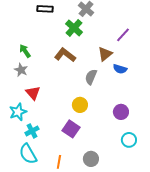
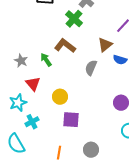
green arrow: (25, 51) -> (46, 60), moved
yellow circle: (80, 105) -> (60, 97), moved
purple square: (71, 129) -> (71, 120), turned -30
cyan semicircle: (28, 154) -> (16, 144), moved

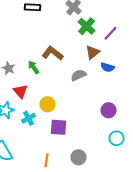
green cross: (74, 19) -> (86, 26), moved
gray semicircle: (91, 68) -> (78, 75), turned 42
cyan cross: (32, 122) -> (28, 118), moved

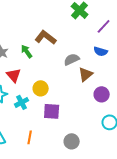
purple line: (110, 33) -> (104, 26), moved
brown triangle: (92, 52) -> (86, 74), moved
orange line: (46, 160) -> (30, 137), moved

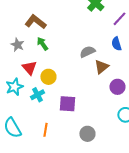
brown L-shape: (46, 37) -> (35, 22), moved
blue semicircle: (101, 51) -> (116, 44), turned 56
yellow circle: (41, 88) -> (48, 77), moved

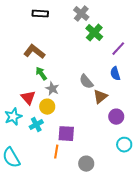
gray star: (17, 45) -> (52, 89), moved
gray semicircle: (87, 52) -> (86, 82), turned -105
orange line: (45, 130) -> (56, 152), moved

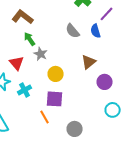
blue semicircle: (115, 74) -> (96, 31), moved
gray semicircle: (86, 82) -> (73, 31), moved
yellow circle: (47, 107) -> (56, 74), moved
orange line: (56, 152) -> (45, 117), turned -40

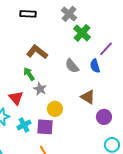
brown L-shape: (23, 17) -> (37, 52), moved
brown triangle: (89, 62) -> (88, 97), turned -49
purple square: (55, 99) -> (45, 127), moved

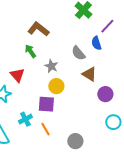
gray semicircle: (72, 66) -> (78, 53), moved
gray star: (40, 89) -> (51, 66), moved
cyan cross: (24, 125) -> (25, 119), moved

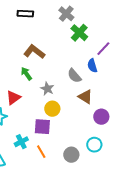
red triangle: (17, 75) -> (13, 98), turned 35
cyan circle: (113, 122) -> (94, 145), moved
gray circle: (75, 141) -> (71, 155), moved

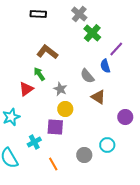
red triangle: (13, 98) -> (26, 89), moved
purple circle: (101, 117) -> (125, 117), moved
orange line: (41, 152) -> (53, 164), moved

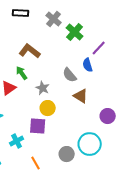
gray cross: (79, 14) -> (54, 19), moved
cyan circle: (107, 145) -> (90, 144), size x1.5

